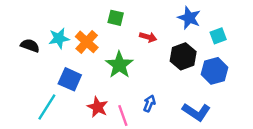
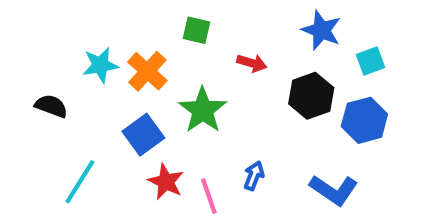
black semicircle: (30, 46) -> (51, 106), moved
blue square: (70, 79) -> (143, 135), moved, turned 30

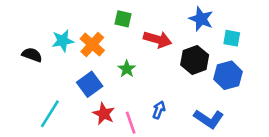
cyan square: (371, 61) -> (232, 38), turned 30
red arrow: (252, 63) -> (158, 39), size x1.5
black semicircle: (51, 106) -> (32, 55), moved
green star: (203, 110) -> (127, 69), size x0.6

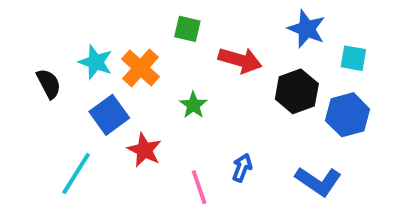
cyan star: (63, 41) -> (96, 62), turned 30
black semicircle: (32, 55) -> (49, 84), turned 42
blue square: (90, 84) -> (109, 115), moved
red star: (104, 114) -> (144, 150), moved

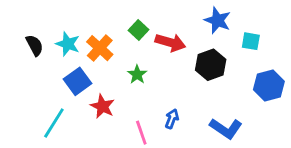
green square: (187, 29) -> (139, 30), moved, turned 30
black semicircle: (49, 84) -> (35, 45), moved
blue hexagon: (348, 115) -> (269, 86), moved

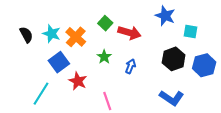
black hexagon: (211, 65) -> (174, 59), moved
blue arrow: (172, 119) -> (130, 66), moved

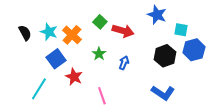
blue hexagon: (204, 65) -> (194, 50), moved

